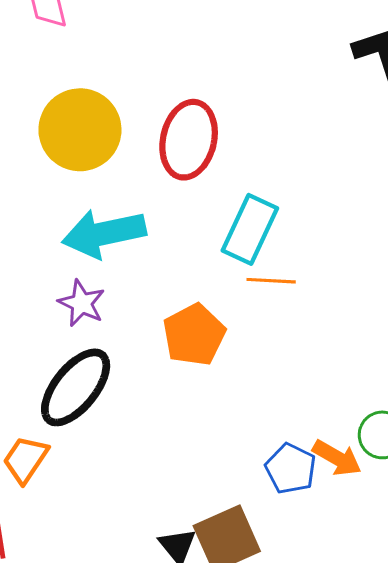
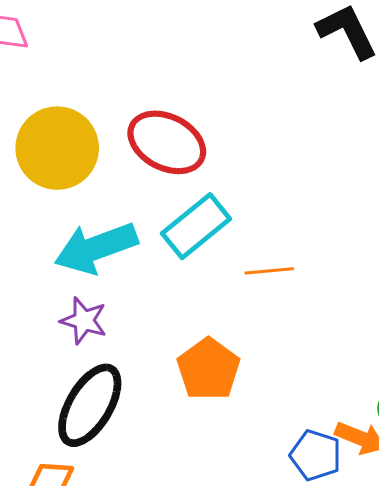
red ellipse: (189, 140) -> (167, 142), turned -68
cyan rectangle: (250, 229) -> (196, 226), moved, turned 34
orange pentagon: (194, 335) -> (208, 369), moved

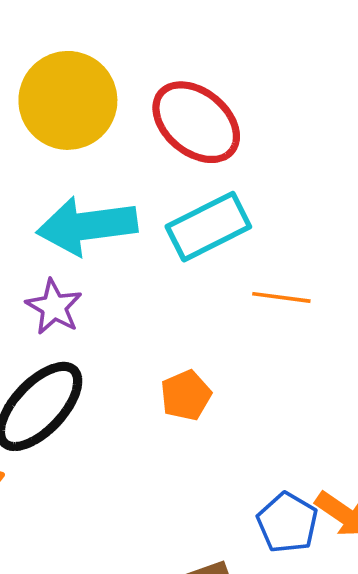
orange pentagon: (208, 369) -> (186, 395), size x0.7

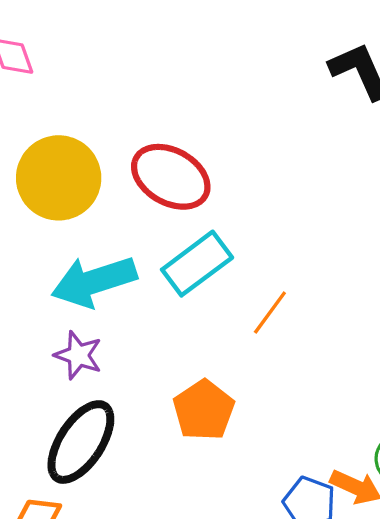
orange line: (281, 297) -> (270, 312), turned -51
orange pentagon: (186, 395) -> (204, 410), size x1.4

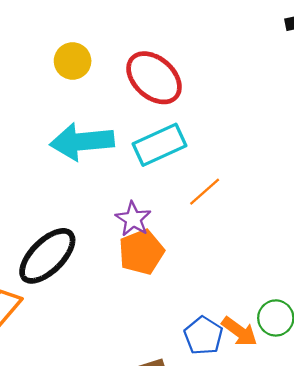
yellow circle: (59, 178) -> (73, 61), size x0.6
purple star: (78, 355) -> (133, 219), moved

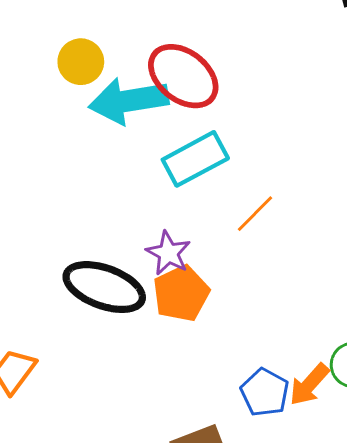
cyan arrow: (82, 142) -> (129, 101), moved
black ellipse: (47, 256) -> (104, 287), moved, turned 68
orange arrow: (239, 332) -> (309, 385), turned 99

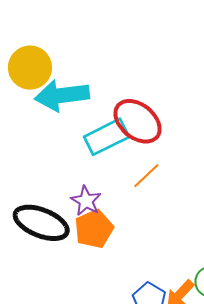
yellow circle: (81, 62) -> (30, 68), size x1.4
red ellipse: (183, 76) -> (138, 121), moved

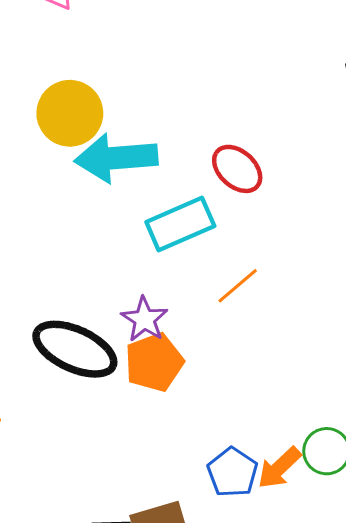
red ellipse: (138, 121) -> (237, 169), moved, size x0.7

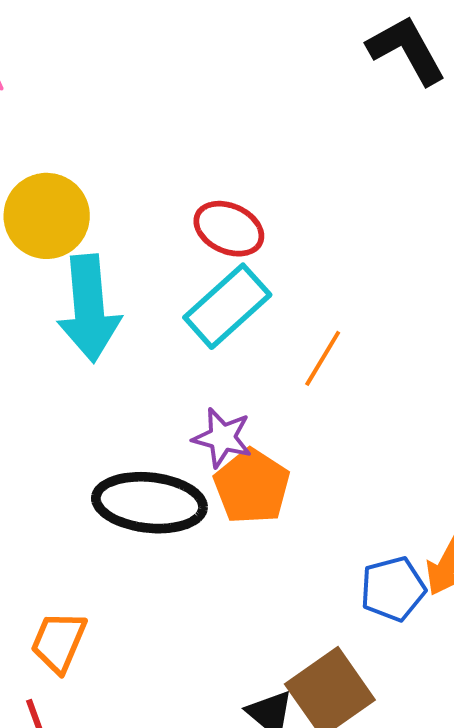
cyan arrow: (116, 158) -> (89, 308), moved, turned -72
red ellipse: (237, 169) -> (229, 229), moved
blue pentagon: (232, 472) -> (393, 589), turned -30

